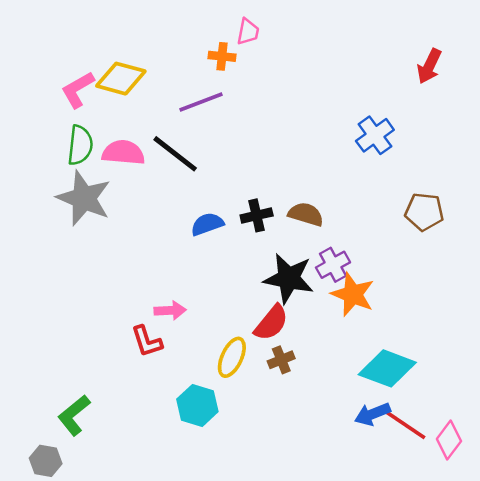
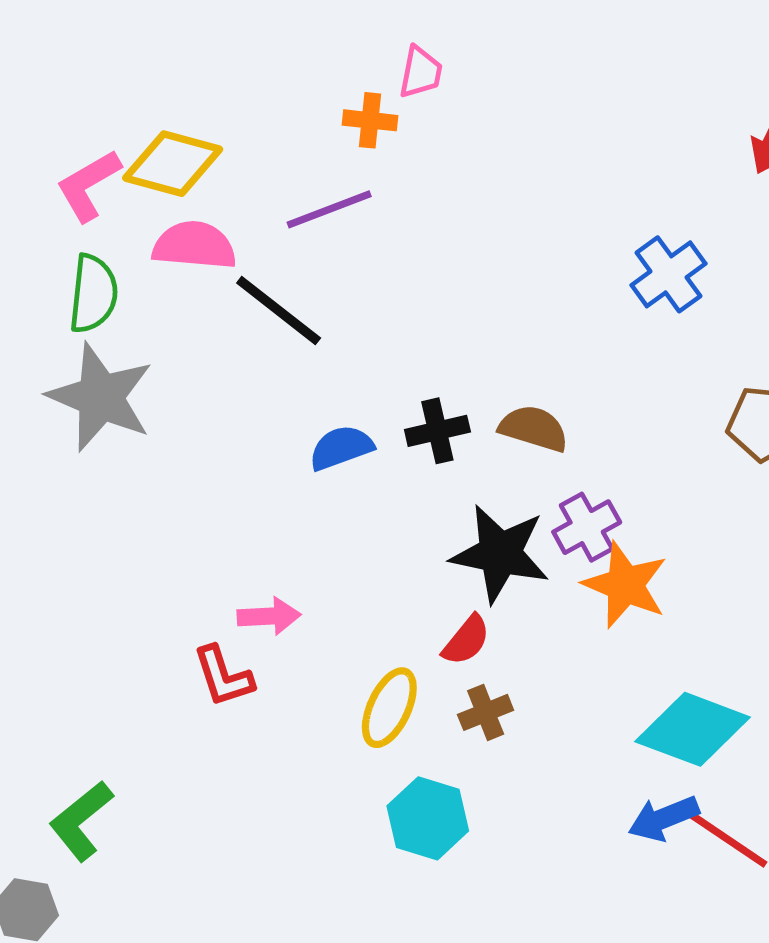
pink semicircle: (123, 153) -> (194, 245), moved
red semicircle: (271, 323) -> (466, 640), size x0.7
cyan hexagon: (197, 405) -> (428, 818), moved

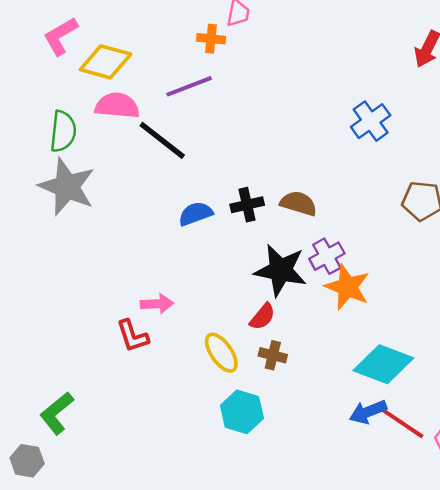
pink L-shape: (88, 185) -> (61, 36), moved
yellow ellipse: (389, 708) -> (221, 353), turned -60
brown cross: (486, 712) -> (273, 355), turned 36

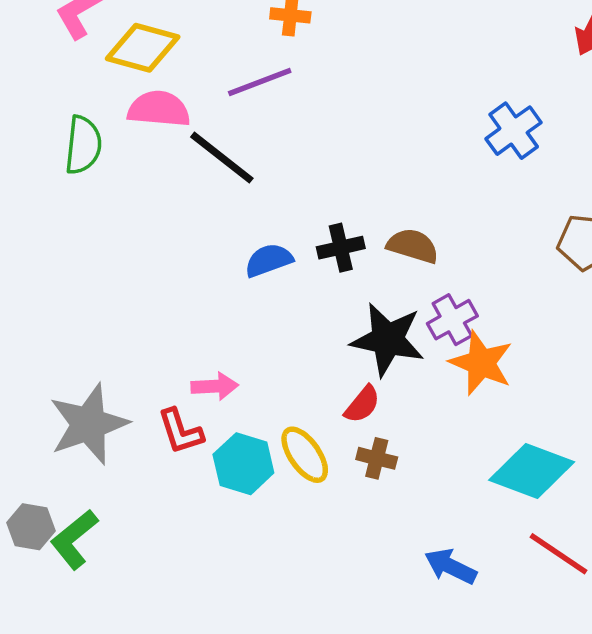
gray star: (67, 187) -> (89, 424), moved, turned 30
cyan hexagon: (242, 412) -> (243, 464), moved
blue arrow: (368, 412) -> (451, 566), moved, turned 48
gray hexagon: (27, 461) -> (31, 527), moved

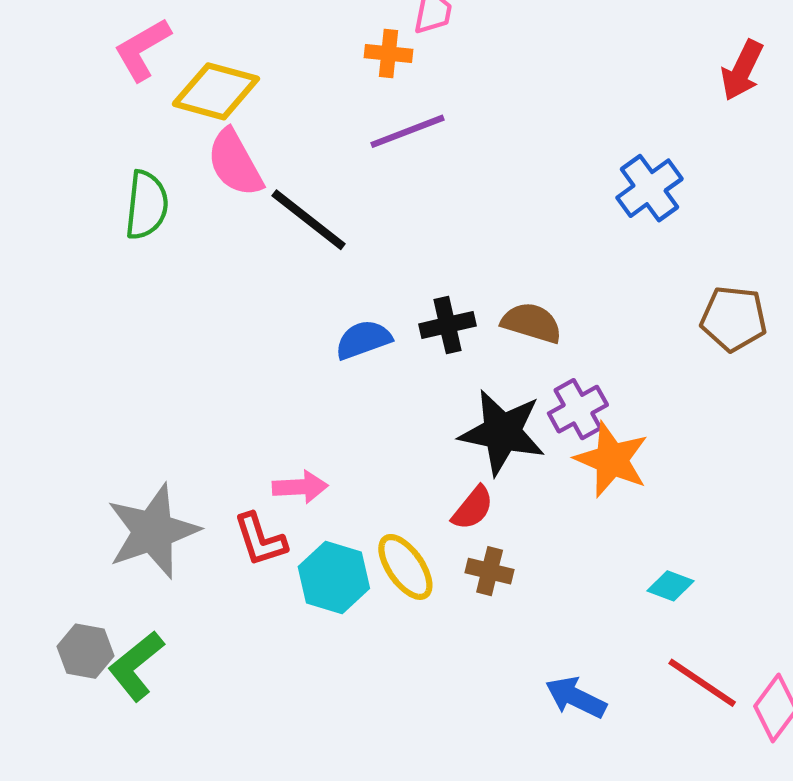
purple line: (260, 82) -> (407, 131), moved
pink semicircle: (159, 109) -> (235, 163), turned -124
cyan diamond: (532, 471) -> (671, 586), size x0.5

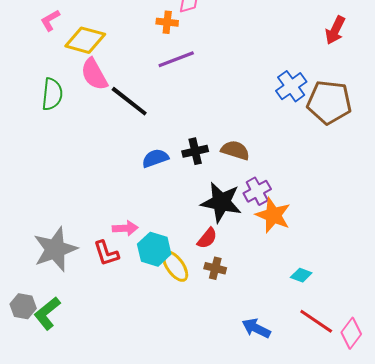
pink L-shape: (142, 49) -> (50, 20), size x0.7
brown pentagon: (734, 319) -> (329, 102), moved, size x1.4
cyan hexagon: (334, 577) -> (154, 249), moved

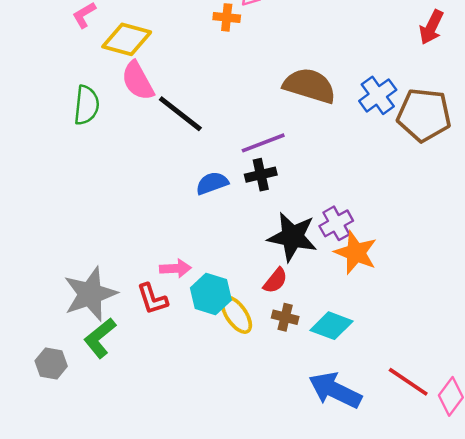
purple line: (176, 59) -> (263, 143), moved
brown semicircle: (235, 150) -> (309, 86), moved, size x1.5
cyan diamond: (301, 275) -> (331, 326), moved, size x1.6
green L-shape: (47, 313) -> (100, 338), moved
blue arrow: (256, 328) -> (335, 390), size x1.5

